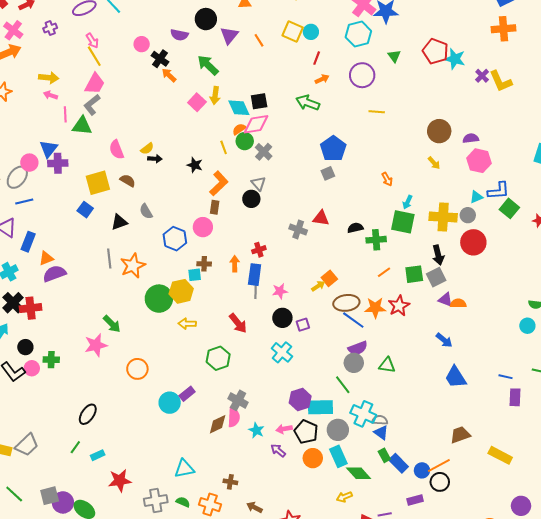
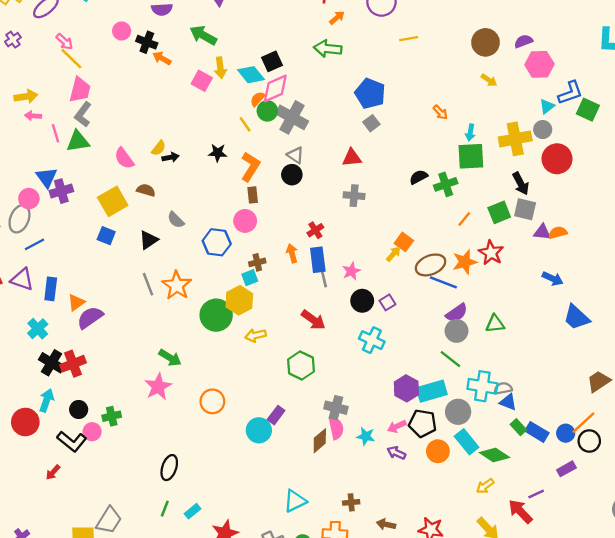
gray cross: (264, 152) -> (292, 117), size x1.5
red triangle: (321, 218) -> (352, 158), moved
gray square: (436, 277) -> (525, 209), turned -36

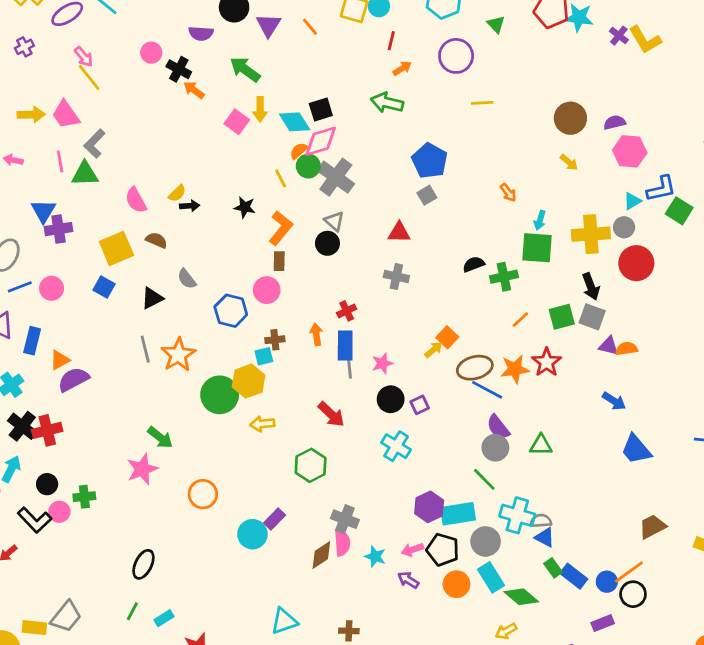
pink trapezoid: (80, 90) -> (66, 115), moved, turned 124
pink arrow: (33, 116) -> (13, 160), moved
pink circle: (29, 199) -> (52, 288), moved
purple semicircle: (457, 313) -> (498, 427), turned 80

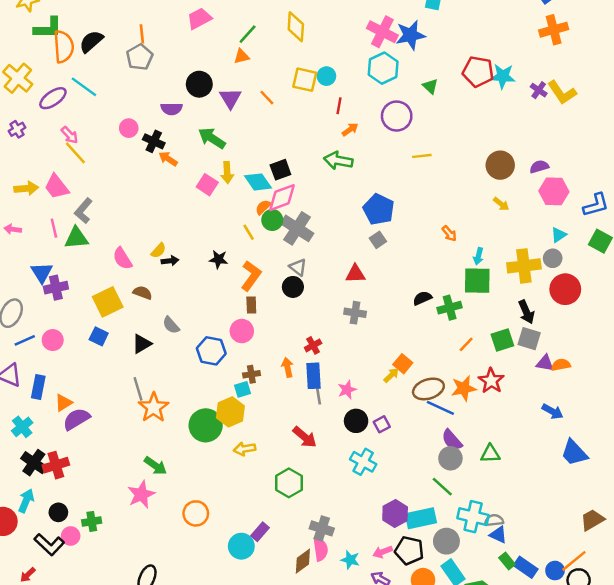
blue L-shape: (661, 189) -> (596, 205), moved
orange star: (178, 355) -> (154, 408), moved

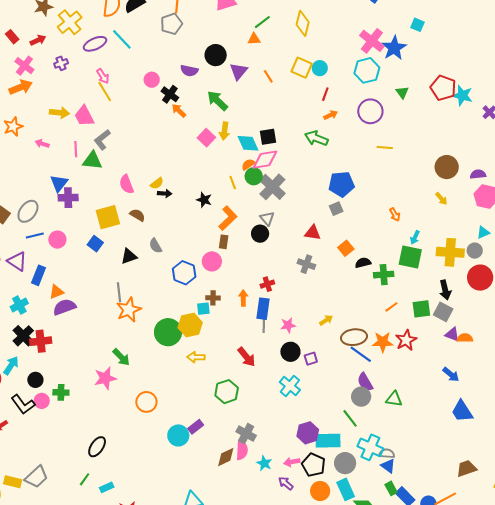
blue star: (411, 35) -> (394, 48), turned -30
blue pentagon: (379, 209) -> (341, 184), turned 30
orange square: (403, 364) -> (346, 248), moved

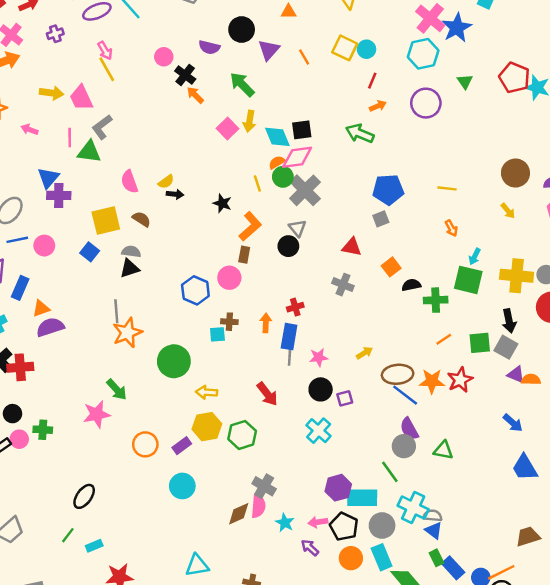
yellow line: (385, 148) -> (447, 188), moved
gray semicircle: (155, 246) -> (131, 252), moved, turned 126
yellow hexagon: (190, 325) -> (207, 427), moved
purple rectangle: (196, 427) -> (182, 446), moved

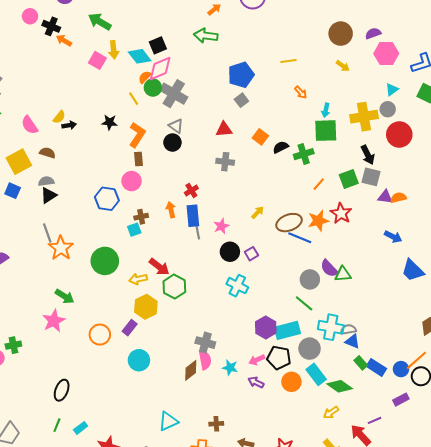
red arrow: (267, 394) -> (159, 267), moved
purple semicircle: (409, 429) -> (329, 268), moved
green hexagon: (242, 435) -> (174, 287), moved

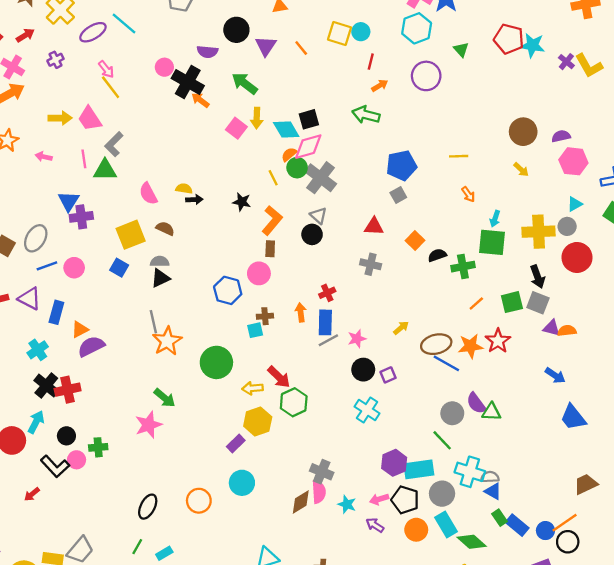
black cross: (51, 26) -> (188, 82), size x1.5
yellow semicircle: (59, 117) -> (184, 189), turned -128
gray line: (197, 231) -> (328, 340), turned 66
orange circle: (100, 335) -> (199, 501), moved

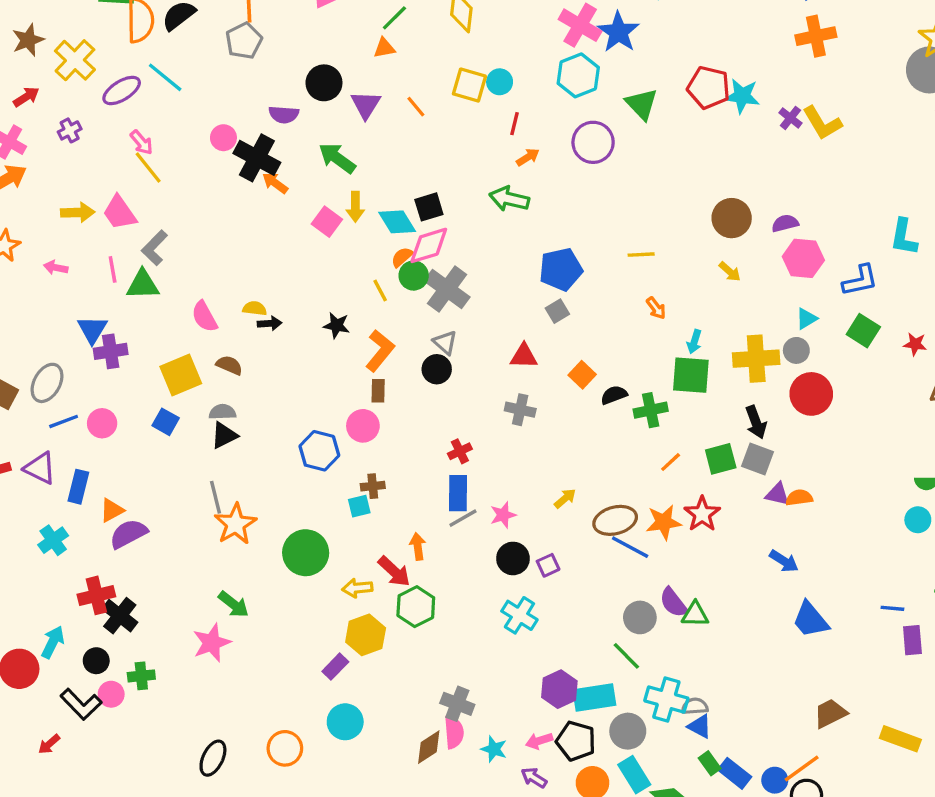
green triangle: (461, 50) -> (642, 104), size x1.5
orange arrow: (301, 312) -> (418, 546), moved
black cross: (46, 386) -> (120, 616), moved

